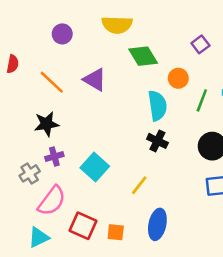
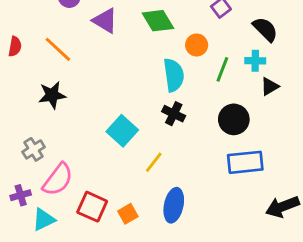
red semicircle: (13, 64) -> (15, 46), moved
purple triangle: (95, 80) -> (105, 21), moved
purple cross: (54, 157) -> (21, 195), moved
cyan square: (95, 167) -> (122, 131), moved
orange square: (116, 232) -> (128, 214), turned -36

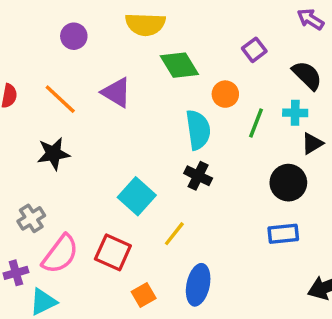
purple triangle: (105, 21) -> (116, 92), moved
black circle: (234, 119) -> (288, 183), moved
blue rectangle: (245, 162) -> (283, 234), size x0.7
red square: (92, 207) -> (113, 252), moved

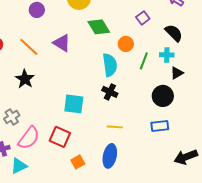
black star: (53, 154) -> (25, 79), turned -30
cyan square: (137, 196) -> (74, 104), turned -35
yellow line: (174, 234) -> (115, 127), moved, turned 56

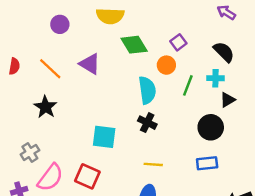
purple square: (143, 18) -> (178, 42), moved

